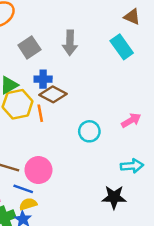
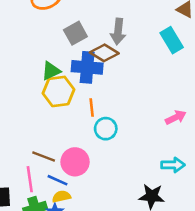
blue cross: (43, 79) -> (87, 67), size x1.6
brown diamond: (53, 94) -> (104, 53), moved
orange line: (40, 113) -> (92, 108), moved
cyan circle: (89, 131) -> (106, 129), moved

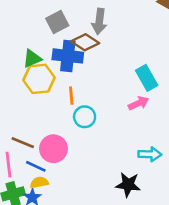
cyan rectangle: (172, 40) -> (147, 78), moved
pink arrow: (176, 117) -> (139, 103), moved

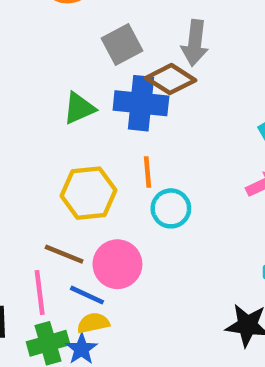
yellow hexagon: (39, 79) -> (89, 193), moved

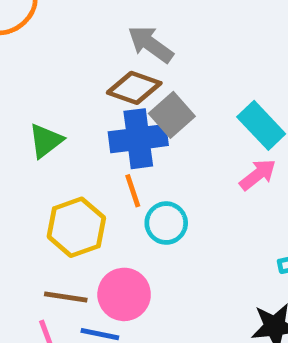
gray arrow: (195, 43) -> (151, 44), turned 132
gray square: (122, 45) -> (172, 115), moved
blue cross: (141, 103) -> (138, 139), moved

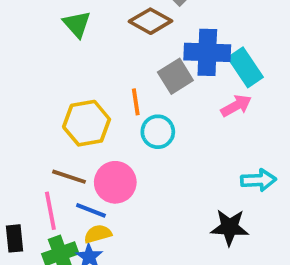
gray square: (172, 115) -> (175, 76), moved
blue cross: (138, 139) -> (207, 52), moved
green triangle: (46, 141) -> (77, 24), moved, turned -44

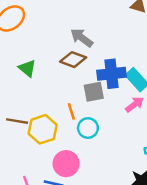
gray square: (175, 76) -> (94, 92), turned 30
brown line: (69, 177) -> (17, 121), moved

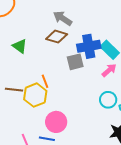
orange line: (71, 111) -> (45, 81), moved
cyan circle: (88, 128) -> (108, 100), moved

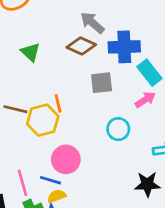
blue cross: (89, 46) -> (124, 47), moved
cyan circle: (108, 100) -> (118, 129), moved

